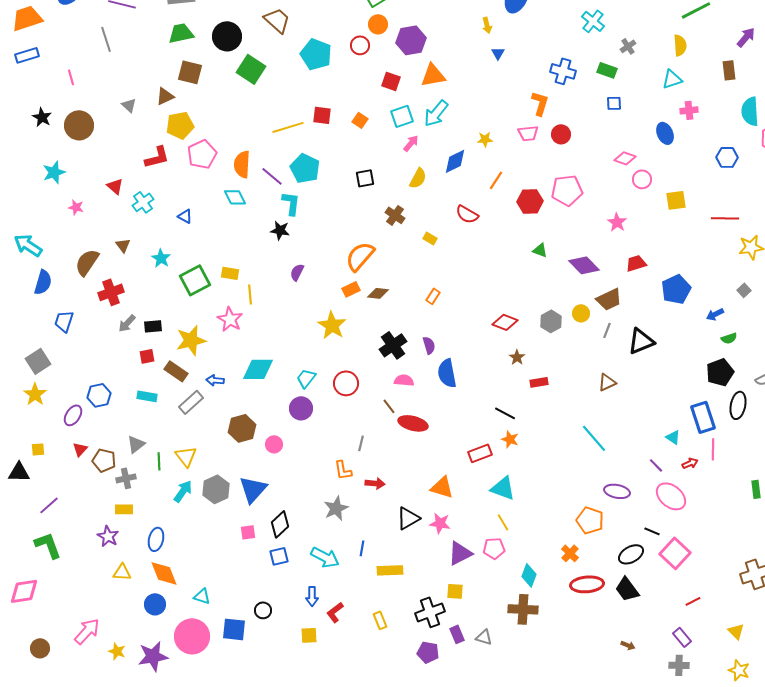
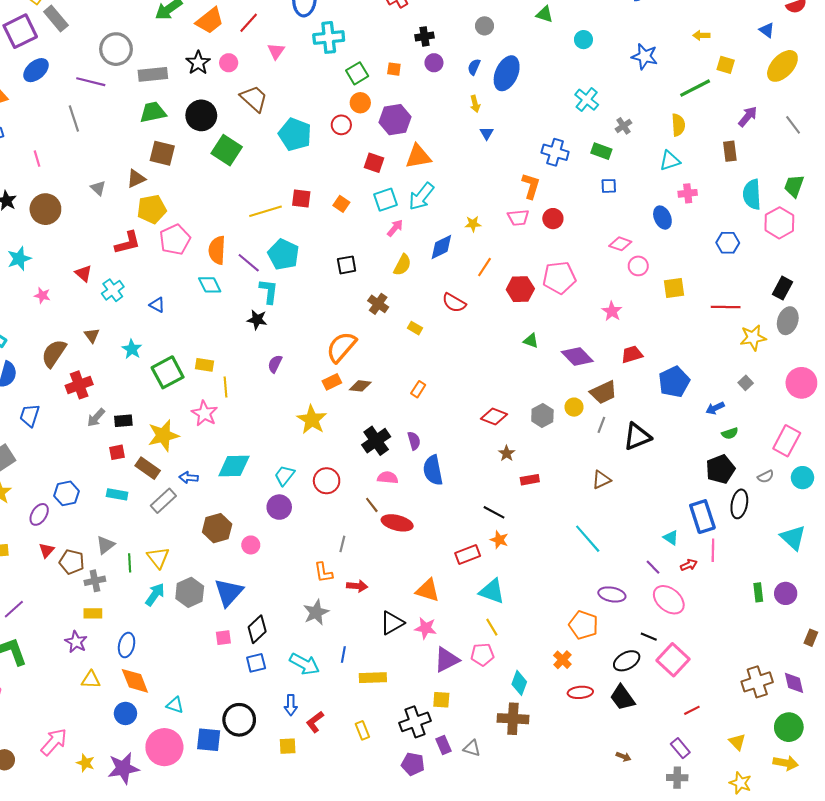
red ellipse: (587, 584) -> (580, 692), size x0.7
black circle: (263, 610) -> (239, 720), size x1.8

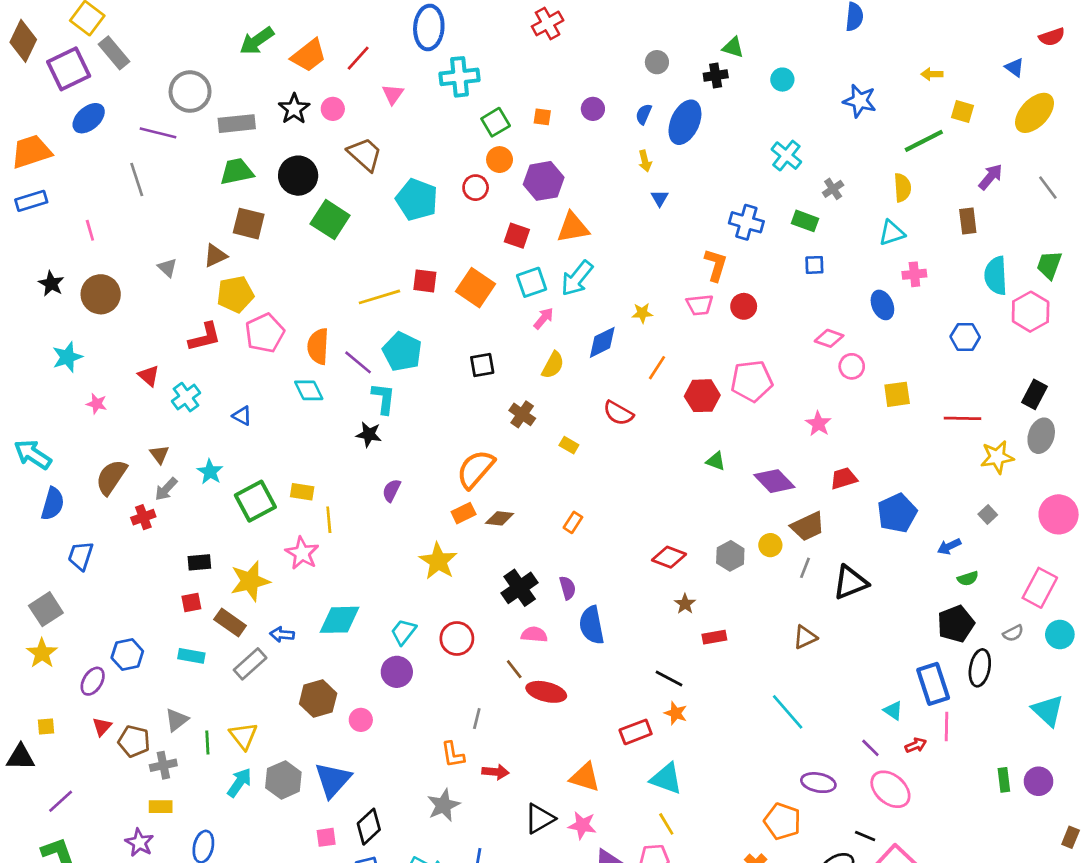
black cross: (424, 36) -> (716, 76), moved
orange square: (341, 204) -> (476, 288), size x1.8
red cross: (79, 385) -> (143, 517), size x0.7
gray arrow: (96, 418) -> (166, 489), moved

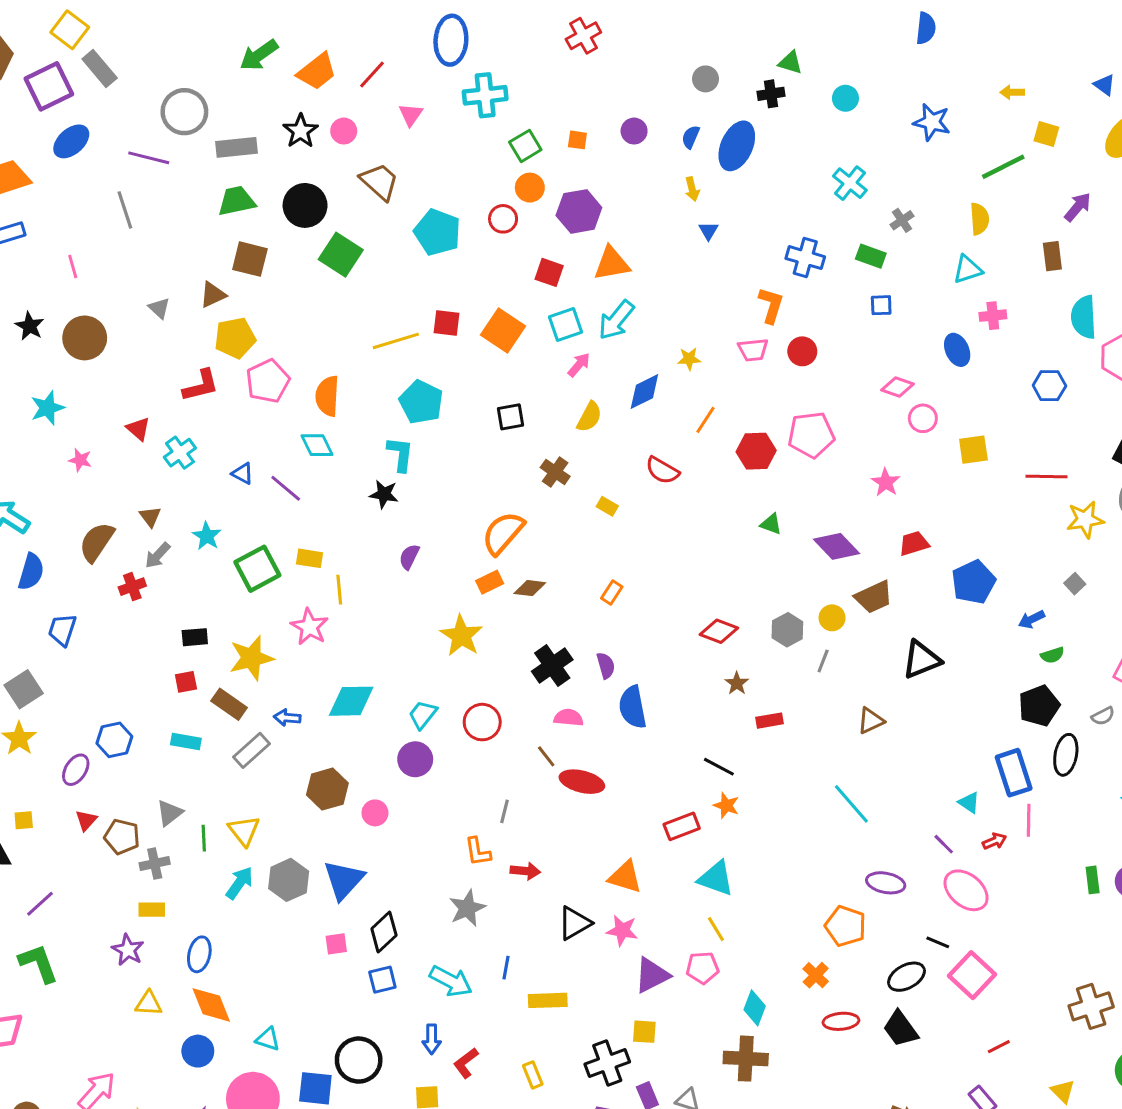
purple line: (358, 362) -> (286, 488), moved
gray line: (805, 568) -> (823, 661), moved

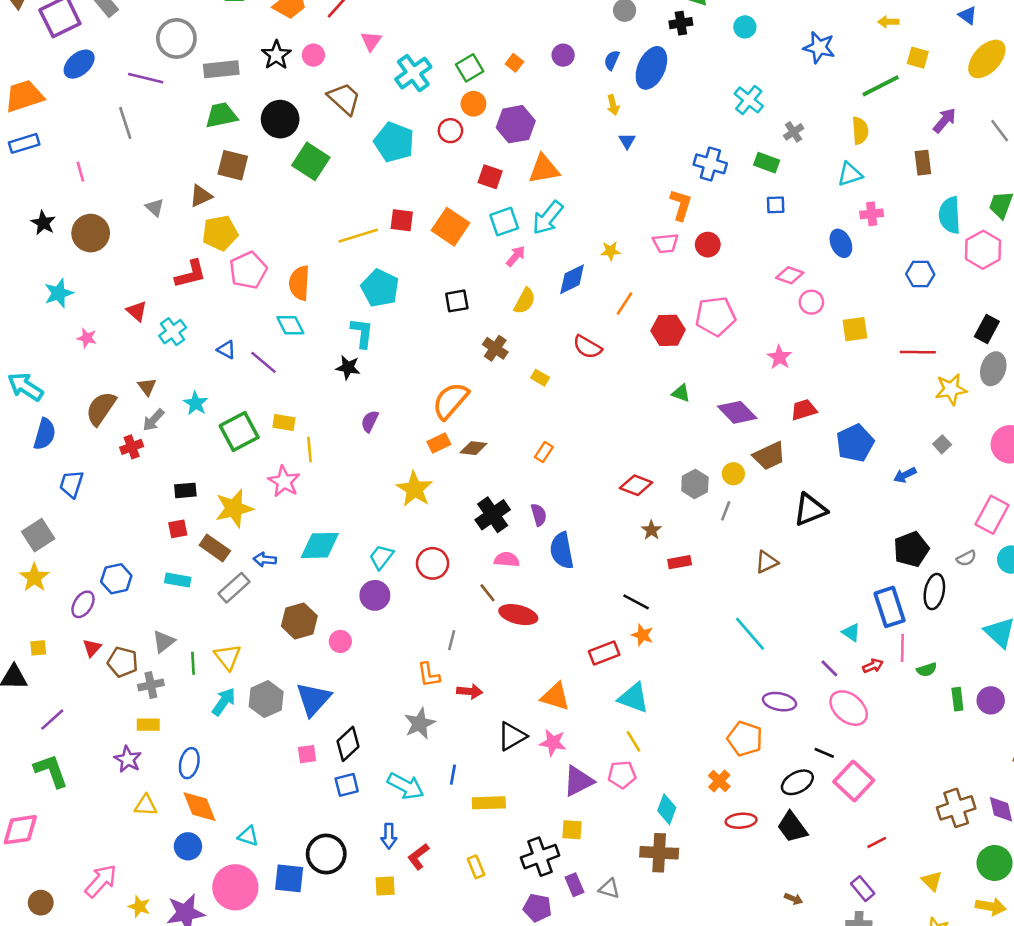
cyan cross: (485, 95) -> (413, 73), moved, turned -30
orange square: (577, 140) -> (514, 63), turned 30
green semicircle: (1052, 655) -> (927, 670), moved

